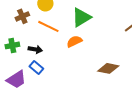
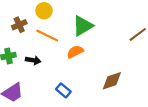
blue rectangle: (36, 67) -> (63, 90), moved
brown diamond: (108, 68) -> (112, 81), turned -30

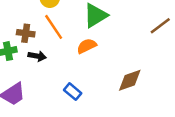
brown cross: (19, 25) -> (26, 33), moved, turned 32
orange line: (47, 36) -> (54, 27), turned 30

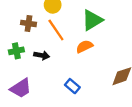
brown cross: (26, 33) -> (28, 23), moved

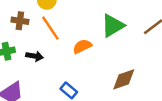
green triangle: (92, 20) -> (113, 26), moved

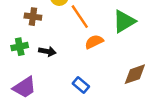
orange line: (50, 28) -> (80, 17), moved

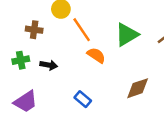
orange semicircle: (94, 42) -> (96, 55), turned 60

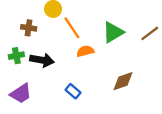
orange semicircle: (96, 55) -> (85, 51), turned -48
black arrow: (49, 65) -> (42, 60), size x1.5

